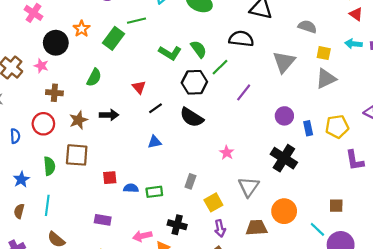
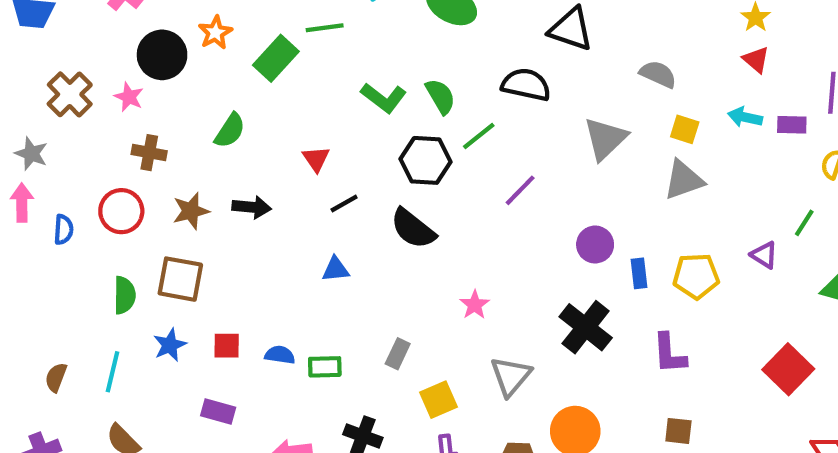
purple L-shape: (355, 160) -> (669, 354), moved
red square: (110, 178) -> (227, 346), moved
blue star: (21, 179) -> (170, 345), moved

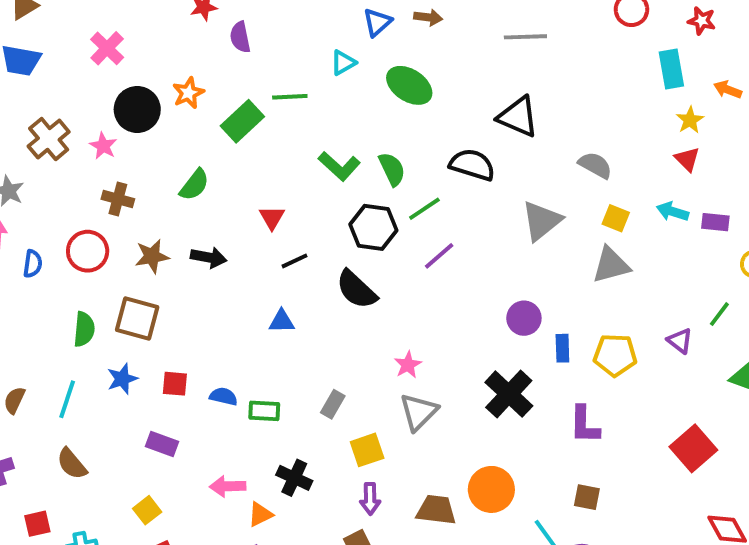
purple line: (520, 190) -> (439, 256), moved
gray triangle: (511, 376) -> (419, 412), moved

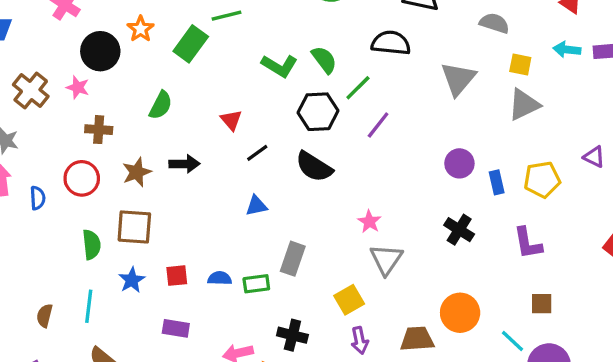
black cross: (509, 394) -> (459, 230), size x0.7
gray rectangle: (333, 404) -> (293, 259), moved, size x1.4

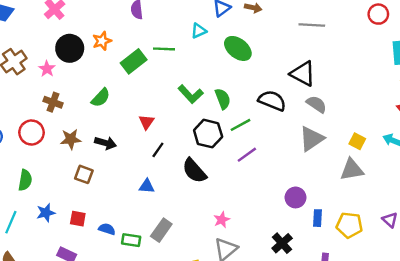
gray semicircle: (494, 23) -> (317, 104), moved
black line: (257, 153) -> (158, 150), turned -35
brown square: (134, 227) -> (84, 174), moved, size x0.7

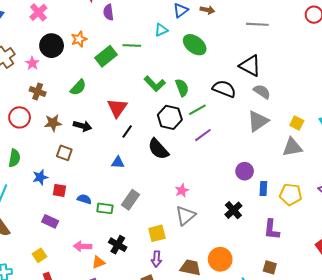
red triangle: (146, 122) -> (117, 108), size x1.5
blue star: (46, 213) -> (40, 177), moved

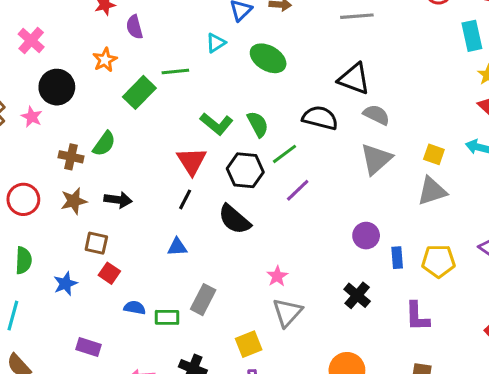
orange star: (79, 39) -> (105, 60), moved
brown cross: (38, 92) -> (71, 157), moved
red triangle: (117, 108) -> (192, 161), moved
red square: (59, 190) -> (109, 273), moved, turned 32

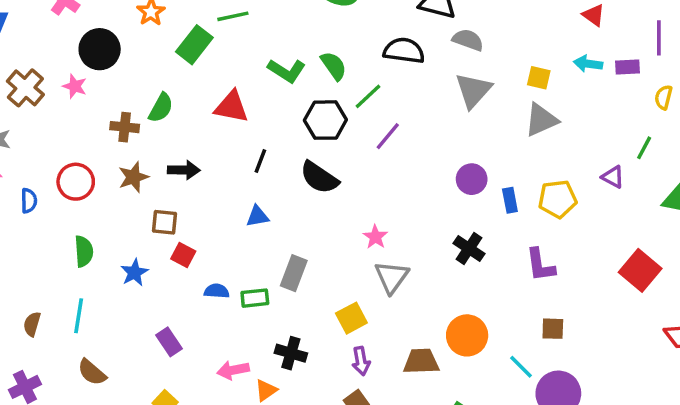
red triangle: (192, 161) -> (231, 107), moved, turned -40
purple rectangle: (89, 347) -> (169, 342), turned 45

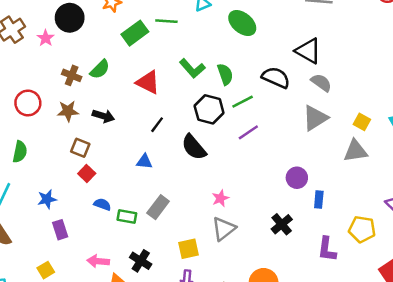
yellow pentagon: (558, 199) -> (362, 229), moved
blue star: (134, 273) -> (47, 199), moved

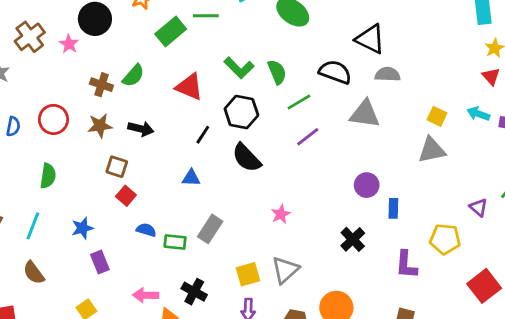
gray semicircle: (321, 83) -> (388, 74), turned -30
black hexagon: (209, 109) -> (241, 112), moved
gray triangle: (315, 118) -> (365, 114), moved, turned 44
gray triangle: (224, 229) -> (285, 270), moved

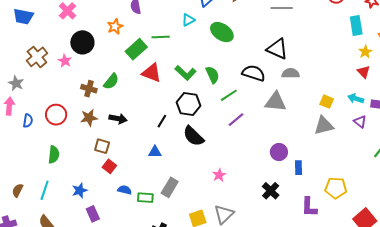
red triangle: (189, 87) -> (152, 73), moved
purple triangle: (479, 207) -> (360, 122), moved

